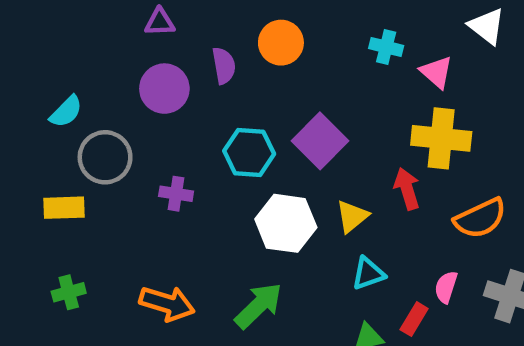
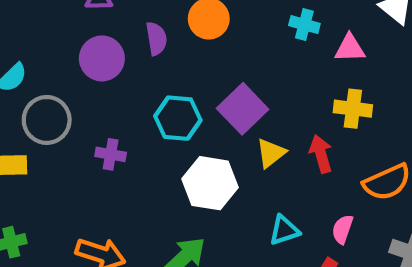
pink triangle: (436, 72) -> (350, 48), turned -44
yellow cross: (441, 138) -> (353, 109), size x0.7
yellow triangle: (352, 216) -> (271, 153), moved
pink semicircle: (446, 287) -> (342, 229), moved

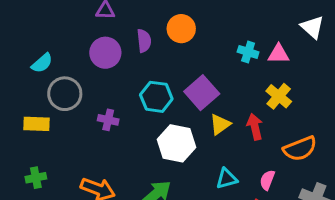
cyan cross: (304, 25) -> (248, 52), moved
yellow cross: (353, 109) -> (279, 96), turned 30

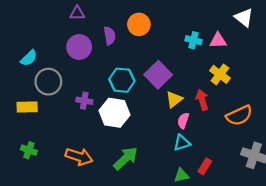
white hexagon: (177, 143) -> (114, 113), moved
green cross: (36, 178) -> (29, 150), turned 35
pink semicircle: (267, 180) -> (183, 121), moved

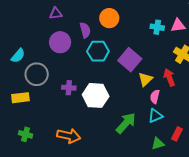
cyan hexagon: (122, 80) -> (98, 51), moved
green arrow: (126, 158) -> (126, 123), moved

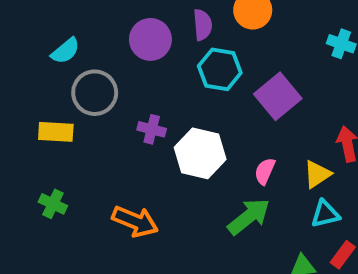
yellow triangle: (145, 79) -> (317, 174), moved
pink semicircle: (155, 97) -> (265, 171), moved
cyan triangle: (155, 116) -> (325, 214), moved

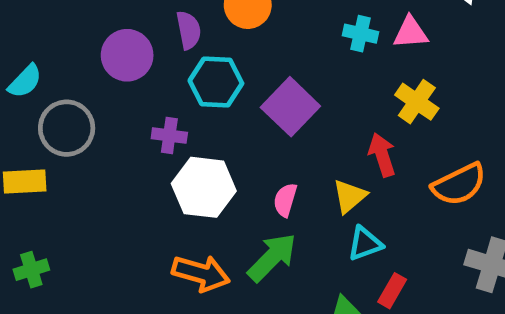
purple cross: (152, 129) -> (169, 135), moved
green cross: (53, 204) -> (31, 270), turned -36
orange arrow: (135, 221) -> (201, 273), moved

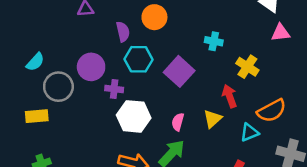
pink triangle: (411, 33) -> (281, 33), moved
cyan cross: (360, 34) -> (214, 41), moved
purple circle: (127, 55) -> (91, 67), moved
cyan triangle: (365, 244) -> (249, 133), moved

